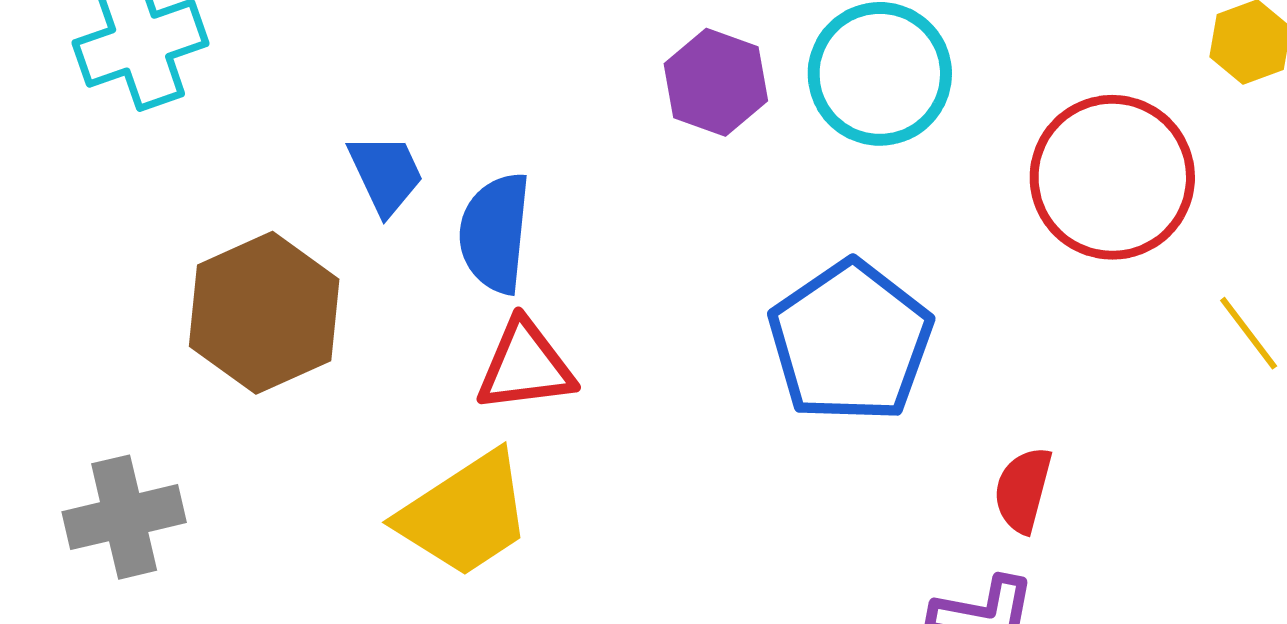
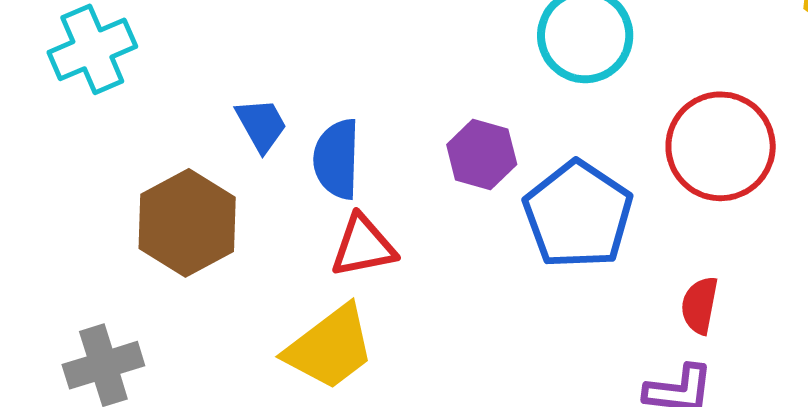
purple hexagon: (716, 82) -> (482, 155), moved
red circle: (1112, 177) -> (721, 146), moved

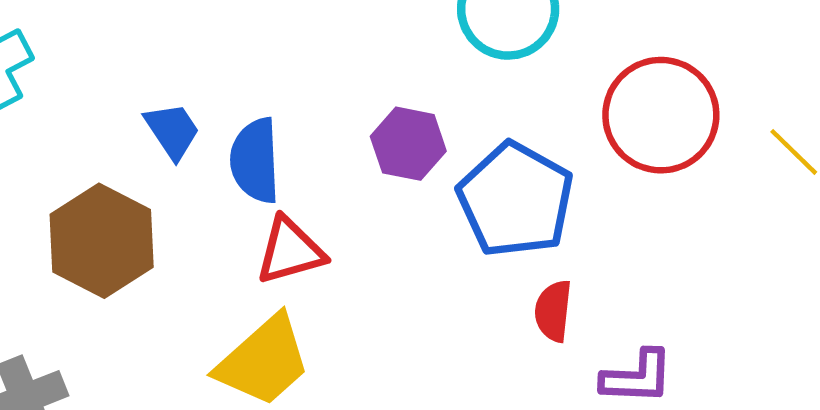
red semicircle: (700, 305) -> (553, 311), moved

